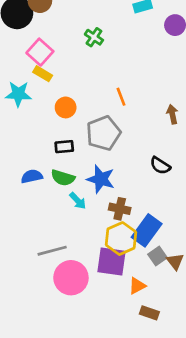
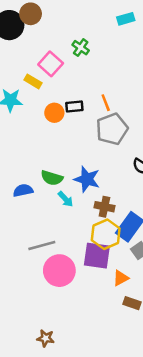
pink square: (40, 52) -> (51, 64), moved
gray pentagon: (103, 133) -> (112, 129), moved
black rectangle: (64, 147) -> (74, 106), moved
blue semicircle: (32, 176) -> (23, 190), moved

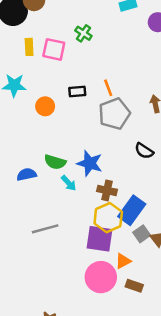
pink square: (51, 64) -> (54, 49), turned -30
yellow rectangle: (33, 81) -> (29, 47), moved, turned 56
orange circle: (54, 113) -> (45, 106), moved
pink circle: (59, 271) -> (101, 277), moved

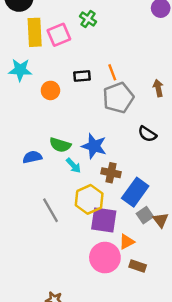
yellow rectangle: (29, 47) -> (35, 32), size x1.6
pink square: (54, 49) -> (59, 35), turned -35
yellow hexagon: (108, 218) -> (89, 199), moved
gray line: (45, 229) -> (50, 210), turned 75

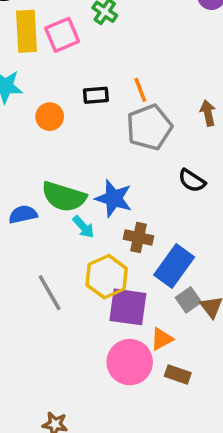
green semicircle: (60, 145) -> (64, 197), size x1.4

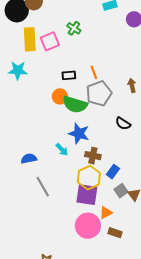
orange circle: (50, 117) -> (60, 96), moved
green semicircle: (64, 197) -> (75, 104), moved
blue semicircle: (23, 214) -> (29, 159), moved
blue rectangle: (174, 266) -> (113, 172), size x0.6
yellow hexagon: (107, 277) -> (89, 178), moved

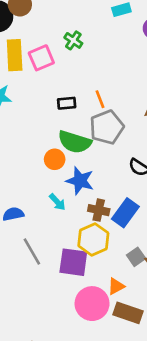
orange circle: (60, 96) -> (55, 159), moved
blue rectangle: (113, 172) -> (125, 213), moved, size x1.5
purple square: (87, 195) -> (73, 262), moved
brown rectangle: (115, 233) -> (128, 313), size x1.5

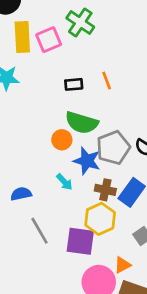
green cross: (73, 40) -> (80, 22), size x1.5
gray pentagon: (107, 127) -> (113, 148), moved

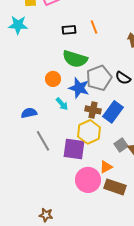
orange circle: (62, 140) -> (53, 79), moved

